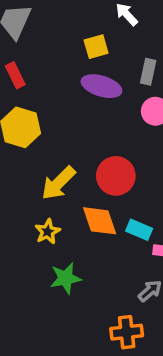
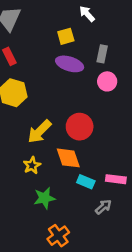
cyan rectangle: (139, 230) -> (86, 182), moved
orange cross: (127, 332) -> (58, 236), moved, turned -30

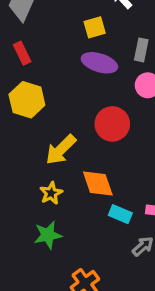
red circle: (80, 127) -> (112, 124), moved
green star: (44, 198) -> (48, 235), moved

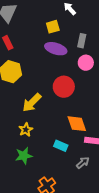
orange diamond: (98, 184) -> (77, 124), moved
cyan rectangle: (120, 214) -> (61, 146), moved

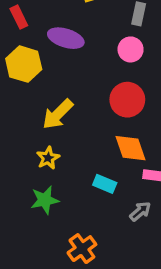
purple ellipse: (56, 49) -> (66, 38), moved
pink circle: (86, 63) -> (131, 49), moved
red circle: (64, 87) -> (127, 100), moved

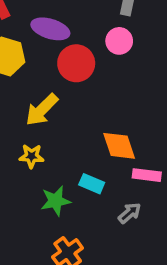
red circle: (127, 100) -> (76, 63), moved
yellow star: (48, 158) -> (31, 156), turned 30
green star: (45, 200) -> (56, 201), moved

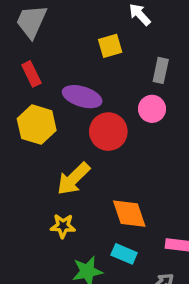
orange diamond: (119, 146) -> (129, 214), moved

